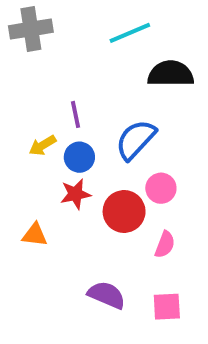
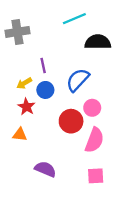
gray cross: (31, 29) -> (17, 32), moved
red star: (76, 194) -> (26, 107), moved, turned -30
pink semicircle: (165, 244) -> (94, 140), size x1.6
purple semicircle: (107, 295) -> (45, 169), moved

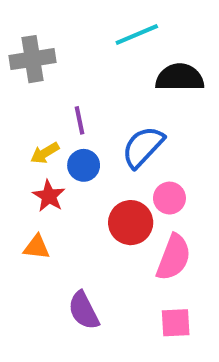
purple semicircle: (45, 169) -> (84, 310), turned -140

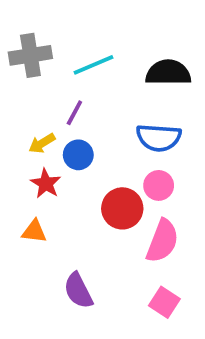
cyan line: (137, 34) -> (94, 65), moved
purple line: (80, 120) -> (74, 113), turned 40
blue semicircle: (143, 147) -> (159, 138), moved, turned -129
pink square: (176, 323) -> (164, 302), turned 36

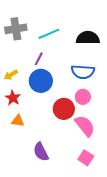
yellow arrow: (42, 143) -> (11, 75), moved
blue circle: (78, 155) -> (41, 81), size x1.5
red star: (46, 184) -> (13, 98), moved
pink semicircle: (162, 241) -> (85, 126), turned -60

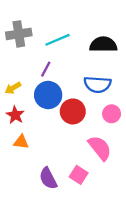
pink circle: (83, 97) -> (112, 114), moved
red circle: (64, 109) -> (73, 111), moved
pink square: (86, 158) -> (79, 175), moved

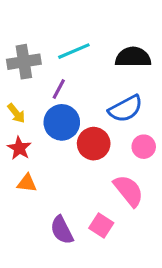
gray cross: (19, 34) -> (24, 62), moved
blue semicircle: (97, 84) -> (125, 109), turned -32
yellow arrow: (13, 88) -> (16, 113), turned -98

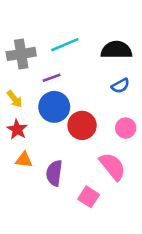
purple line: (59, 89) -> (52, 78), turned 42
blue semicircle: (125, 109) -> (120, 86), moved, size x0.6
purple semicircle: (62, 230) -> (54, 173), moved, turned 35

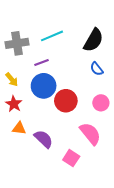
black semicircle: (116, 50) -> (93, 40), turned 120
blue semicircle: (120, 86) -> (97, 69), turned 80
purple semicircle: (54, 173) -> (44, 139), turned 126

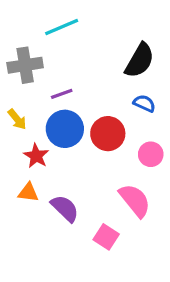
cyan line: (52, 36) -> (62, 27), moved
blue semicircle: (97, 69) -> (144, 103), turned 152
red circle: (66, 101) -> (108, 134), moved
red star: (14, 104) -> (36, 156), moved

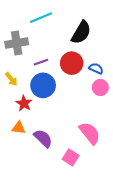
black semicircle: (140, 60) -> (81, 32), moved
red circle: (108, 134) -> (72, 63), moved
pink circle: (151, 154) -> (100, 88), moved

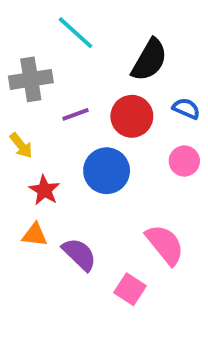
cyan line: (41, 18) -> (75, 33), turned 65
blue semicircle: (96, 68) -> (186, 109), moved
blue circle: (43, 85) -> (107, 171), moved

